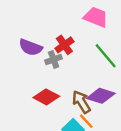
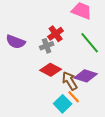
purple semicircle: (31, 47) -> (16, 42), moved
red diamond: (46, 97) -> (51, 70), moved

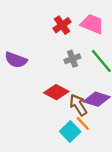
red cross: (56, 34) -> (62, 25), moved
gray cross: (47, 46) -> (72, 59), moved

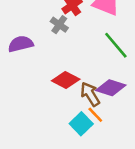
gray cross: (72, 59) -> (59, 25), moved, turned -35
purple semicircle: (16, 60) -> (21, 44), turned 145

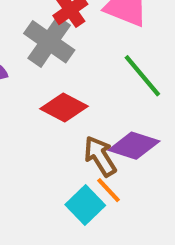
gray cross: (59, 25) -> (49, 42), size x1.6
red diamond: (66, 80) -> (64, 107), moved

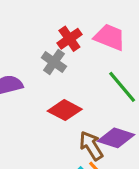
gray cross: (49, 42) -> (54, 62), size x0.7

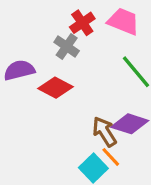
red diamond: (65, 110) -> (56, 88), moved

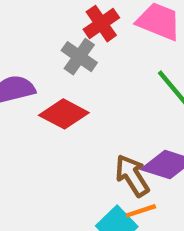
orange line: (111, 157) -> (141, 211), turned -65

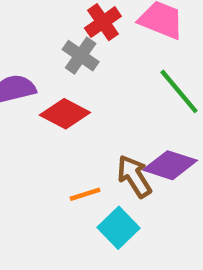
orange line: (141, 211) -> (85, 194), moved

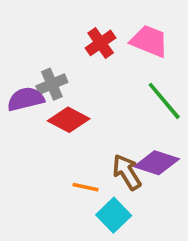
gray cross: (81, 56) -> (52, 84), moved, turned 32
orange line: (85, 194) -> (86, 187), turned 30

